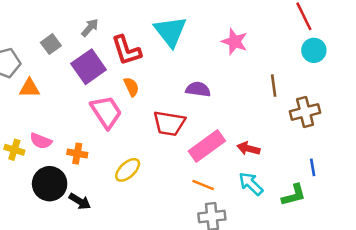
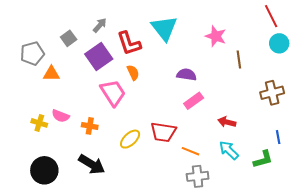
brown line: (274, 86) -> (239, 59), moved
red trapezoid: (169, 123) -> (163, 132), moved
pink rectangle: (207, 146) -> (194, 101), moved, size x0.7
black circle: (50, 184) -> (44, 170), moved
black arrow: (80, 201) -> (92, 164), size x1.5

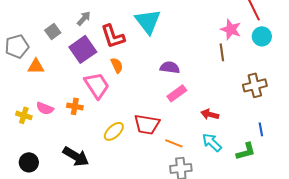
pink star: (216, 36) -> (231, 29), moved
orange cross: (90, 126) -> (75, 106), moved
black circle: (44, 170) -> (29, 162), size x0.7

